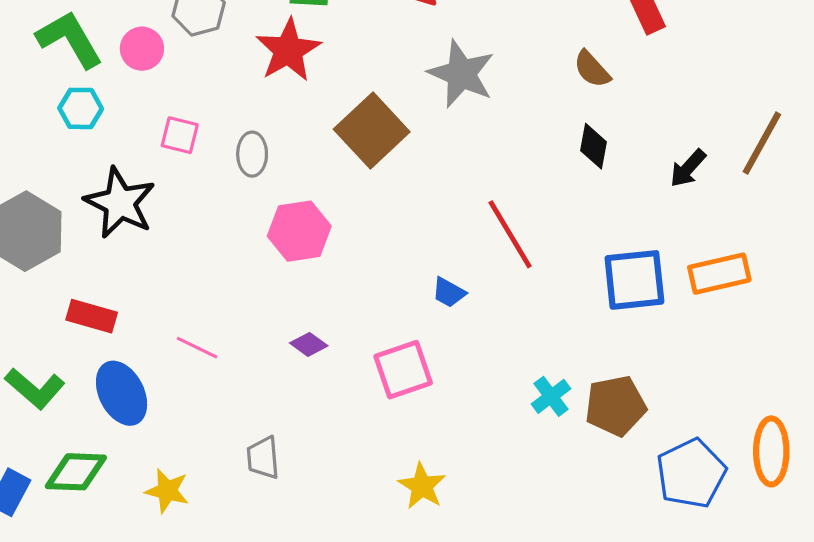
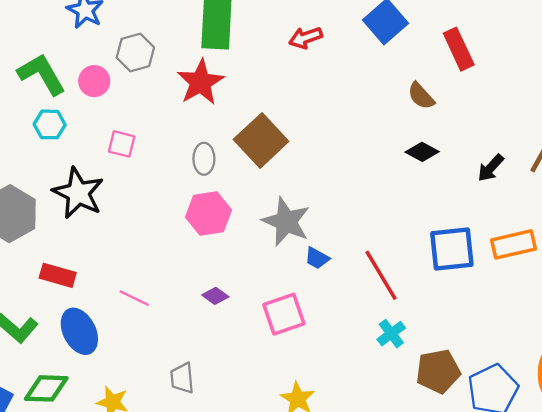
gray star: (461, 74) -> (286, 222), moved
black diamond: (593, 146) -> (422, 152), turned -72
gray ellipse: (252, 154) -> (204, 159), moved
red line: (510, 234) -> (381, 275), moved
brown pentagon: (616, 406) -> (438, 371), moved

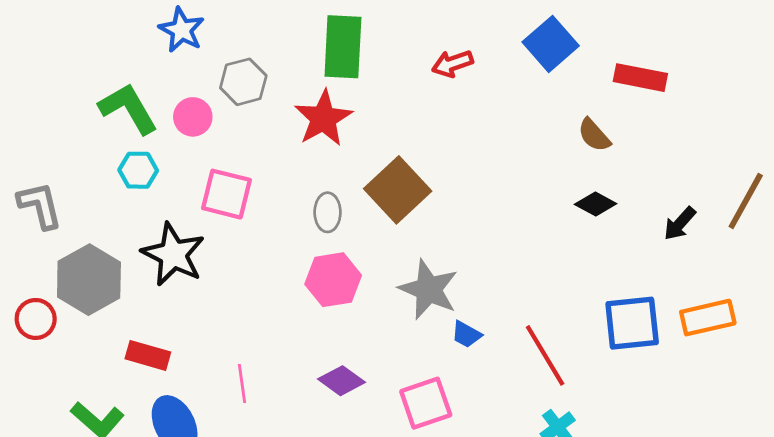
red rectangle: (459, 49) -> (640, 78), turned -54
pink square: (122, 144) -> (226, 194), size x1.5
purple diamond: (215, 296) -> (342, 381), size x1.4
pink line: (134, 298) -> (242, 384), turned 56

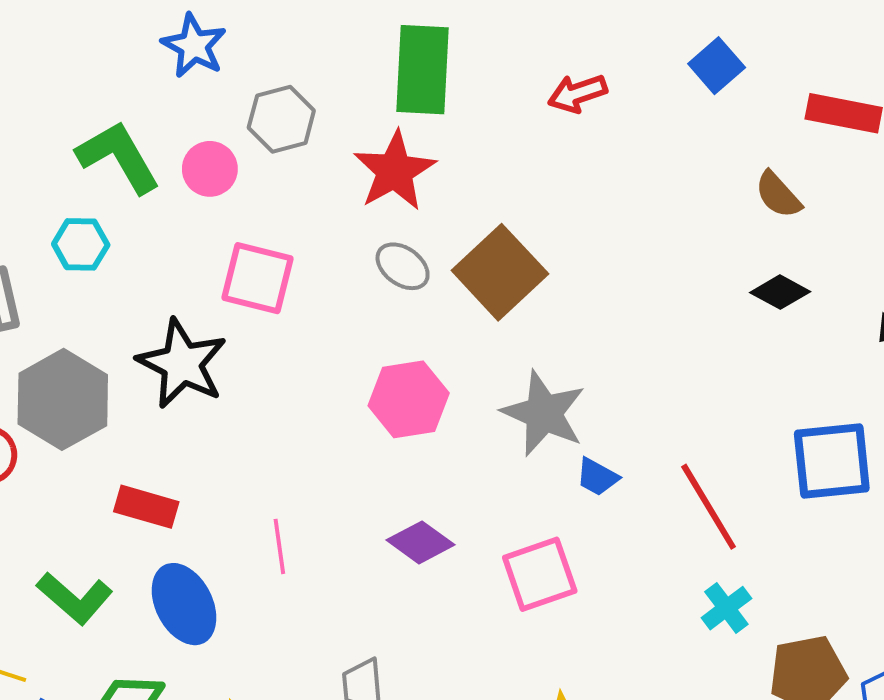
blue square: (551, 44) -> (717, 66), size x0.7
cyan hexagon: (138, 170) -> (81, 244), moved
gray ellipse: (328, 212) -> (403, 266), moved, turned -54

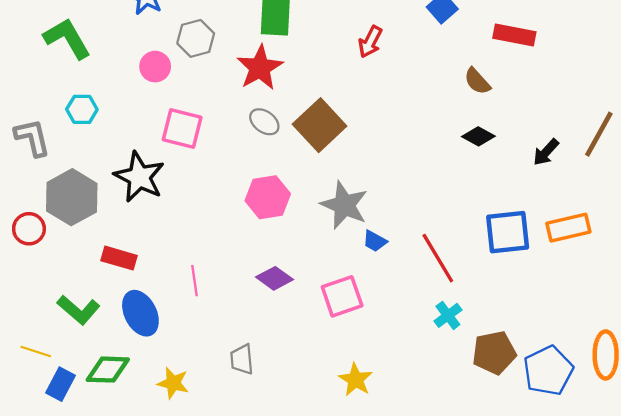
red arrow: (577, 93) -> (370, 42), moved, turned -44
green L-shape: (118, 157) -> (67, 38), moved

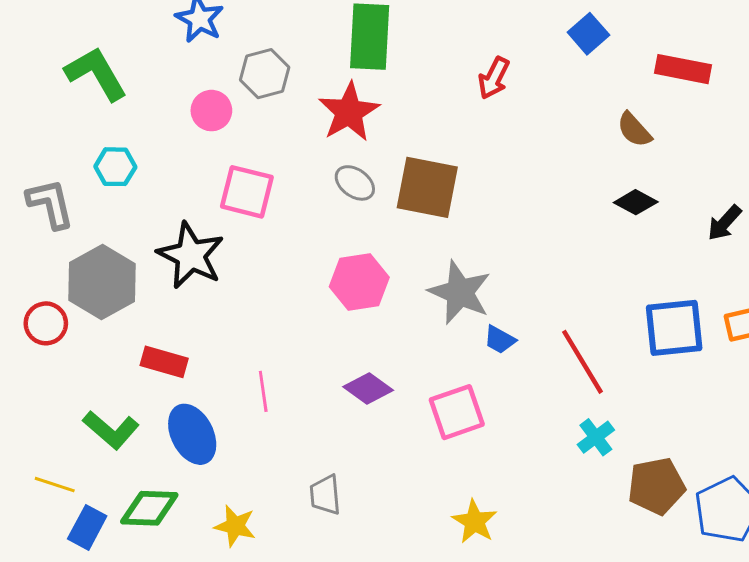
brown square: (320, 125) -> (427, 187), turned -36

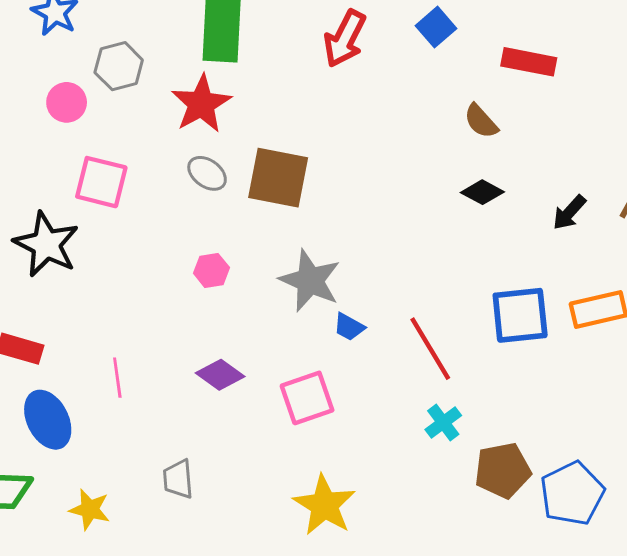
red arrow: (494, 78) -> (345, 39), moved, size x1.4
pink hexagon: (359, 282) -> (211, 270), size x0.6
yellow star: (475, 522) -> (324, 505), size x1.4

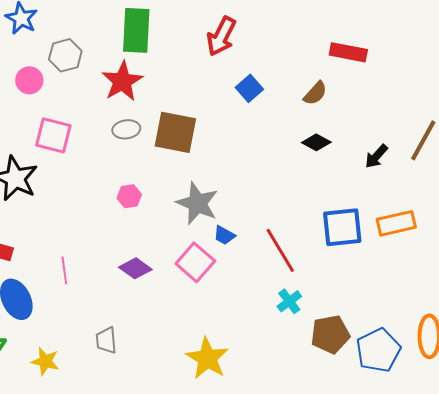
blue square: (436, 27) -> (249, 88), moved
brown semicircle: (481, 121) -> (315, 93), turned -96
gray ellipse: (207, 173) -> (126, 129), turned -44
pink square: (307, 398) -> (195, 262), moved, turned -30

